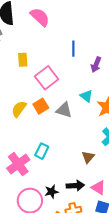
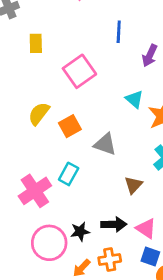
yellow rectangle: (23, 60) -> (36, 43), moved
orange square: (41, 106) -> (70, 126), moved
gray triangle: (64, 110) -> (105, 144), moved

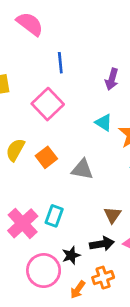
blue line: (119, 32) -> (60, 63), moved
cyan rectangle: (69, 174) -> (54, 216), moved
brown triangle: (133, 185) -> (112, 215), moved

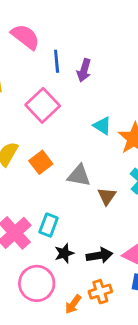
pink semicircle: (30, 24) -> (25, 37), moved
purple arrow: (112, 79) -> (84, 70), moved
brown triangle: (112, 215) -> (107, 196), moved
black star: (71, 255) -> (64, 253), moved

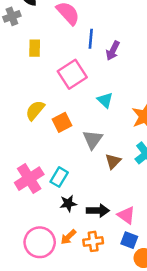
cyan triangle: (102, 126) -> (105, 100), moved
gray triangle: (79, 176) -> (93, 140), turned 45
pink circle: (37, 283) -> (40, 242), moved
orange arrow: (73, 304) -> (68, 237), moved

